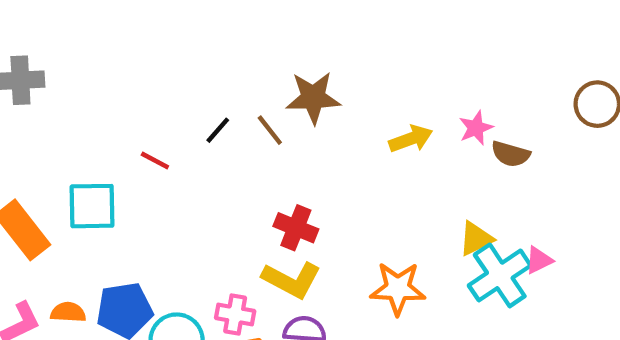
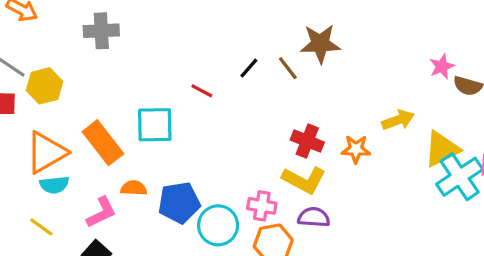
yellow arrow: (411, 139) -> (398, 120), moved
yellow triangle: (476, 239) -> (442, 149), size x1.4
orange star: (398, 288) -> (356, 149), moved, size x0.7
orange semicircle: (68, 312) -> (134, 188), moved

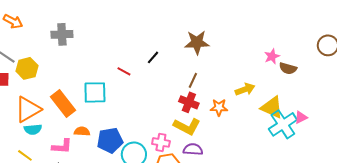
brown line: (288, 68) -> (193, 80), moved, turned 63
yellow triangle: (442, 149) -> (272, 107), turned 50
pink L-shape: (101, 212) -> (62, 146), turned 30

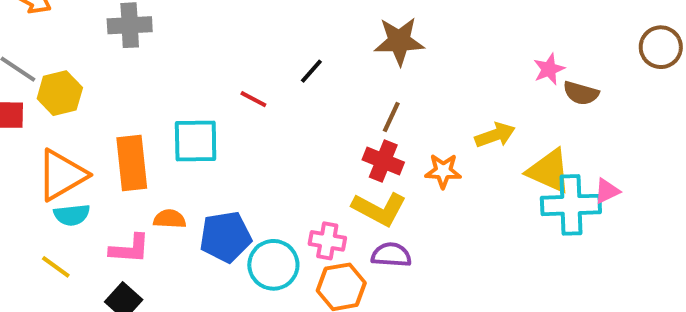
orange rectangle: (63, 103) -> (132, 163), turned 32
cyan cross: (283, 124) -> (571, 205), turned 32

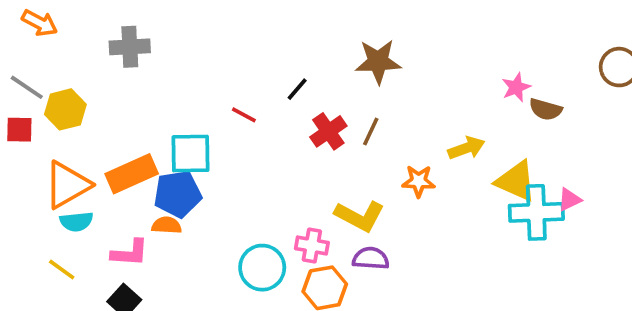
red cross: (383, 161) -> (328, 131), moved, turned 33
orange rectangle: (132, 163) -> (132, 174), turned 72
blue pentagon: (226, 237) -> (178, 194), moved

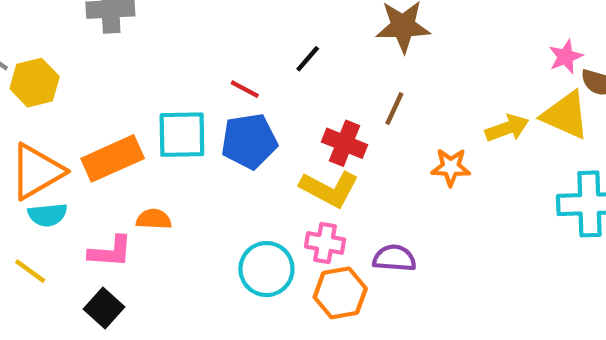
red cross: (328, 131) -> (345, 143), moved, turned -33
yellow triangle: (516, 181) -> (566, 115), moved
blue pentagon: (178, 194) -> (249, 141), moved
yellow L-shape: (360, 216) -> (329, 189), moved

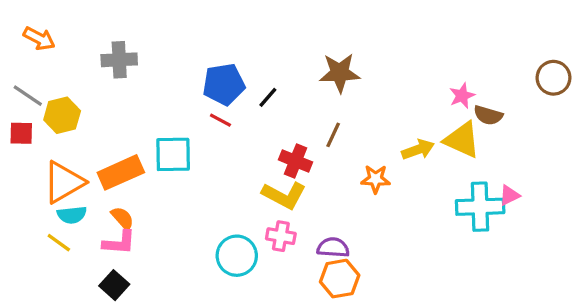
blue pentagon: (249, 141) -> (224, 84), moved
orange semicircle: (154, 219) -> (122, 218), moved, turned 45
yellow line: (30, 271) -> (59, 243), moved
orange hexagon: (340, 293) -> (340, 279), moved

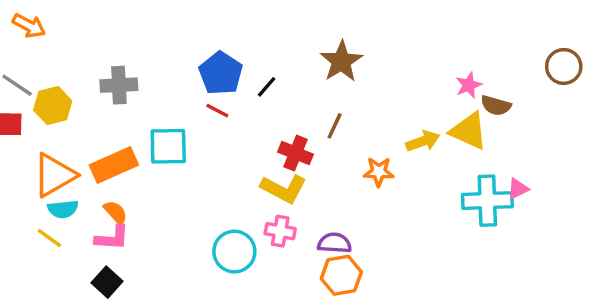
gray cross: (119, 60) -> (119, 85), moved
brown star: (340, 73) -> (341, 61), turned -30
blue pentagon: (224, 84) -> (221, 73), turned -30

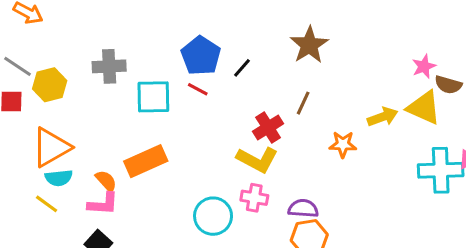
cyan square: (168, 146) -> (153, 97), moved
red cross: (295, 153) -> (268, 127), turned 36
orange rectangle: (114, 165) -> (146, 161), moved

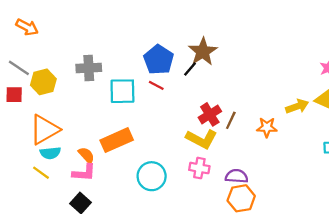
brown star: (309, 45) -> (203, 52), moved
brown line: (303, 103) -> (231, 120), moved
cyan circle: (213, 216) -> (152, 176), moved

